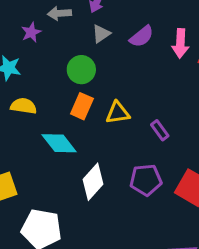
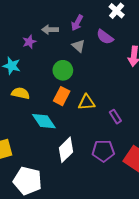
gray triangle: (101, 34) -> (78, 46), turned -48
purple semicircle: (142, 36) -> (105, 37), moved, turned 72

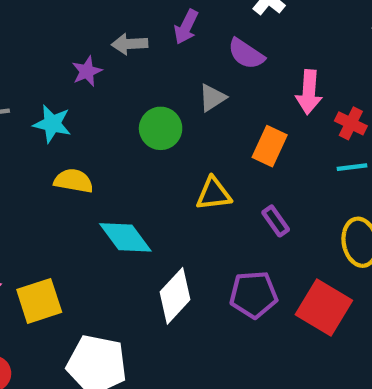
gray triangle: (78, 46) -> (212, 98), moved, turned 48
orange rectangle: (62, 96) -> (270, 146), moved

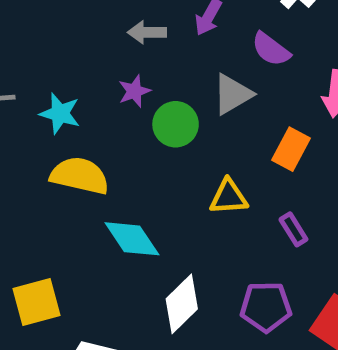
purple star: (87, 71) -> (134, 91), moved
gray triangle: (212, 98) -> (232, 94), size x1.4
yellow semicircle: (74, 181) -> (80, 176), size x1.4

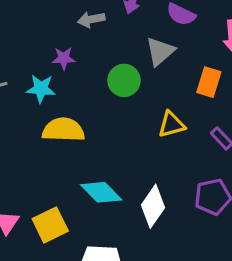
purple star: (134, 91) -> (64, 58), moved, turned 30
cyan diamond: (132, 239) -> (101, 192), moved

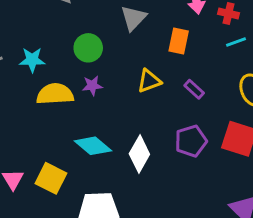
purple star: (64, 58) -> (92, 86), moved
green circle: (124, 80) -> (88, 48), moved
yellow square: (50, 225) -> (51, 178), turned -32

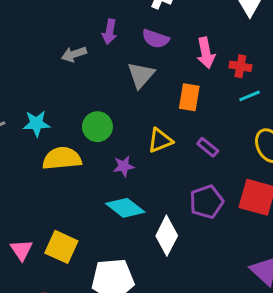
green circle: (88, 48) -> (97, 127), moved
purple star: (92, 86) -> (124, 166), moved
cyan diamond: (93, 146) -> (125, 208), moved
white diamond: (139, 154) -> (167, 236), moved

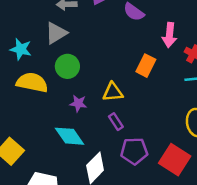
gray triangle: (141, 75) -> (56, 33), moved
purple rectangle: (208, 147) -> (116, 122), moved

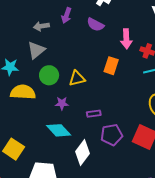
yellow triangle: (113, 92) -> (77, 78), moved
purple rectangle: (116, 122) -> (94, 114), turned -56

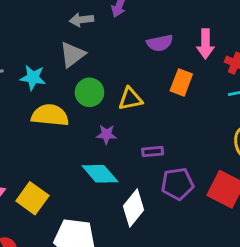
purple semicircle: (95, 25) -> (160, 43), moved, turned -42

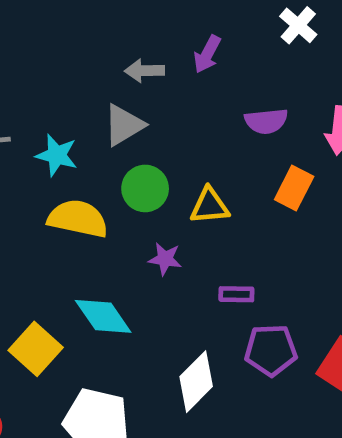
cyan diamond: (100, 174) -> (103, 316), moved

